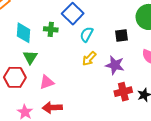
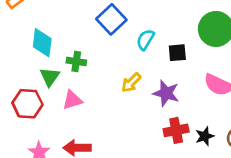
green cross: (51, 29) -> (76, 62), moved
cyan semicircle: (87, 34) -> (145, 40), moved
pink triangle: (47, 82) -> (72, 100), moved

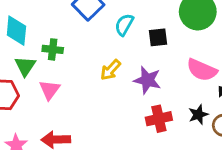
pink triangle: (72, 100) -> (50, 90), turned -35
black star: (205, 136) -> (198, 115), moved

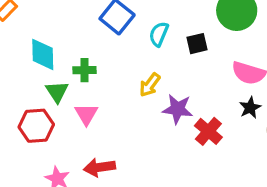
purple star: (147, 80) -> (178, 109), moved
black star: (198, 115) -> (250, 108), moved
red cross: (159, 119) -> (208, 131), turned -30

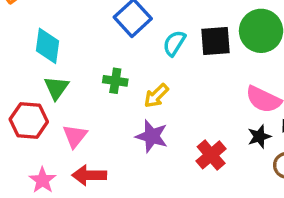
black square: (197, 44) -> (215, 41), moved, size x1.4
green cross: (84, 70) -> (115, 81), moved
purple star: (178, 109) -> (152, 136), moved
pink triangle: (86, 114) -> (75, 136), moved

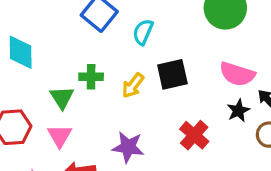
black square: (215, 41) -> (172, 74), moved
green triangle: (56, 88) -> (62, 98), moved
purple star: (152, 136) -> (128, 147), moved

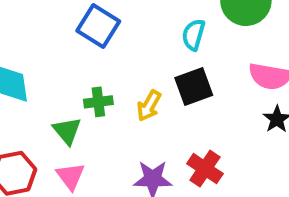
cyan semicircle: (143, 32) -> (193, 35), moved
red cross: (194, 135) -> (205, 169), moved

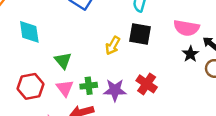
black square: (194, 87) -> (140, 34), turned 30
green cross: (98, 102) -> (89, 86), moved

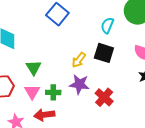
purple star: (115, 90) -> (79, 84), moved

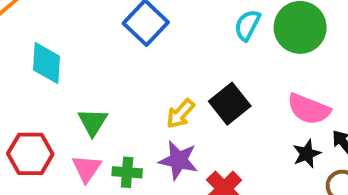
cyan semicircle: (107, 25) -> (247, 25), moved
black square: (104, 53) -> (230, 104), turned 30

